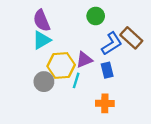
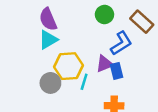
brown rectangle: (131, 38) -> (142, 22), moved
purple triangle: (84, 60) -> (104, 64), moved

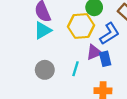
yellow hexagon: (68, 66) -> (81, 26), moved

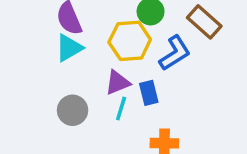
purple triangle: (94, 52) -> (118, 83), moved
blue rectangle: (105, 59) -> (149, 93), moved

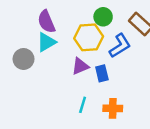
cyan line: (121, 109) -> (83, 105), moved
gray circle: (73, 110) -> (24, 59), moved

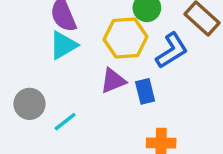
gray circle: (24, 59) -> (30, 104), moved
cyan line: (83, 105) -> (65, 122), moved, turned 35

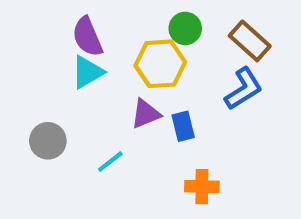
blue L-shape: (172, 51) -> (243, 89), moved
cyan line: (65, 122) -> (110, 162), moved

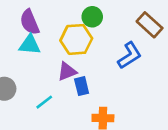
brown rectangle: (250, 41) -> (150, 25), moved
cyan triangle: (87, 72) -> (30, 45), turned 35
blue rectangle: (183, 126) -> (82, 86), moved

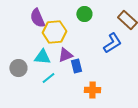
yellow hexagon: (76, 39) -> (54, 32), moved
cyan triangle: (30, 45) -> (42, 57), moved

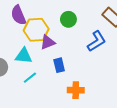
green circle: (84, 14) -> (68, 19), moved
purple triangle: (65, 55) -> (48, 42), moved

